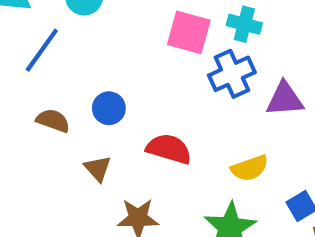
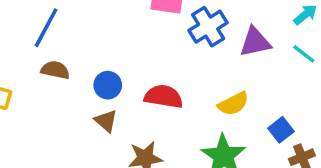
blue circle: (109, 108) -> (108, 85), moved
brown semicircle: (53, 121) -> (55, 70), moved

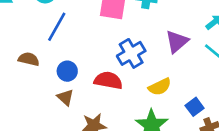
blue cross: (208, 27) -> (131, 53), moved
blue line: (46, 28) -> (57, 27), moved
purple triangle: (255, 42) -> (177, 42), turned -30

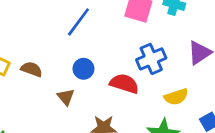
brown semicircle: (29, 59) -> (32, 69), moved
brown triangle: (65, 97) -> (66, 97), moved

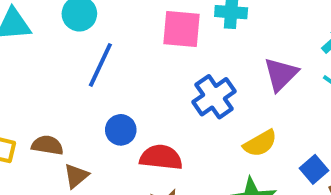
red semicircle: (124, 84) -> (161, 157), moved
brown triangle: (66, 97) -> (76, 176), moved, turned 42

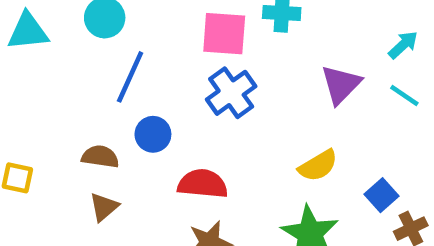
blue cross: (214, 97) -> (231, 93), moved
blue circle: (121, 130) -> (153, 134), moved
brown semicircle: (47, 145) -> (100, 157), moved

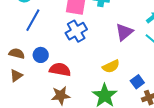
blue circle: (153, 134) -> (41, 55), moved

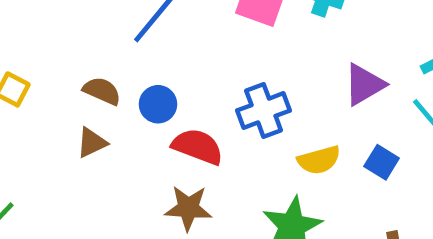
blue cross: (76, 31) -> (264, 110), moved
blue square: (137, 82) -> (382, 162), moved, turned -32

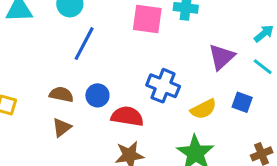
blue cross: (264, 110) -> (163, 86), turned -36

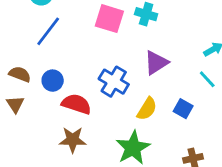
purple triangle: (222, 57) -> (156, 63), moved
yellow semicircle: (203, 109) -> (147, 109), turned -40
brown triangle: (62, 127) -> (15, 104), turned -36

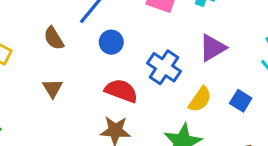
brown semicircle: (20, 74) -> (54, 38), moved, turned -145
blue circle: (53, 81) -> (111, 42), moved

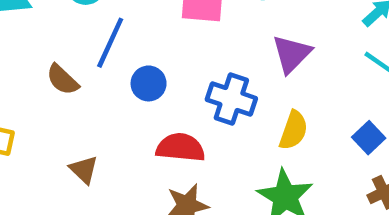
brown semicircle: (54, 38) -> (62, 80), moved
blue square: (241, 101) -> (369, 138), moved, turned 30

